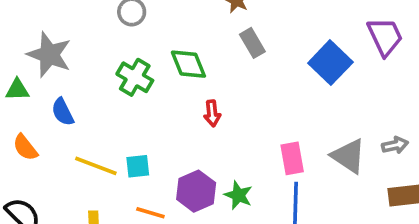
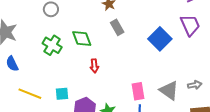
cyan square: (138, 166) -> (62, 94), moved

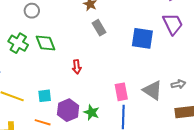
green diamond: (82, 39) -> (46, 43), moved
blue square: (160, 39) -> (142, 38), turned -35
green cross: (52, 45) -> (18, 43), moved

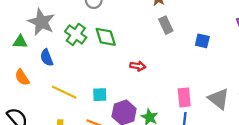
blue square: (142, 38) -> (202, 41), moved, size x0.6
red arrow: (77, 67) -> (138, 66), turned -80

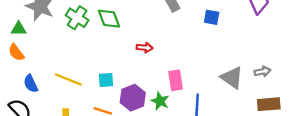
blue semicircle: (47, 58) -> (31, 84), moved
orange semicircle: (22, 77) -> (16, 52), moved
pink rectangle: (184, 97) -> (176, 80), moved

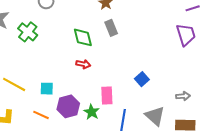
blue square: (212, 17) -> (142, 79), moved, turned 32
green diamond: (109, 19) -> (83, 37), moved
gray triangle: (232, 78) -> (155, 116), moved

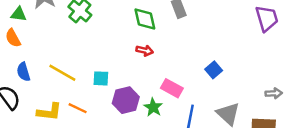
pink rectangle: (107, 95) -> (172, 88), turned -60
gray arrow: (183, 96) -> (274, 93), moved
orange line: (41, 115) -> (78, 108), moved

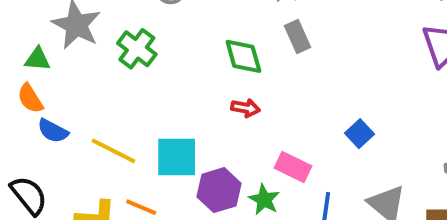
blue semicircle: (23, 72) -> (53, 131), moved, turned -42
cyan square: (101, 78) -> (177, 157), size x1.6

